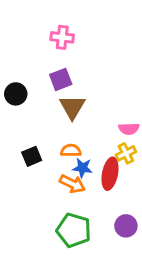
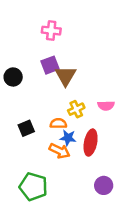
brown triangle: (72, 107) -> (66, 76), moved
yellow cross: (126, 153) -> (76, 109), moved
green pentagon: (74, 230) -> (33, 187), moved

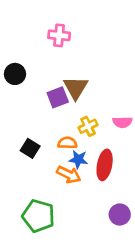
purple square: (50, 65) -> (58, 97), moved
black circle: (13, 77) -> (15, 74), moved
black square: (26, 128) -> (30, 148), turned -35

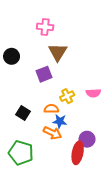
brown triangle: (76, 88) -> (58, 52), moved
red ellipse: (105, 165) -> (78, 153), moved
purple circle: (120, 215) -> (87, 139), moved
green pentagon: (38, 216) -> (21, 153), moved

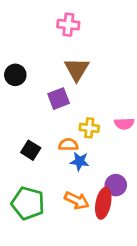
pink cross: (45, 27) -> (68, 25), moved
yellow cross: (67, 96) -> (89, 128), turned 32
orange arrow: (52, 133) -> (77, 200), moved

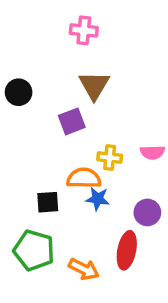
orange semicircle: (68, 145) -> (84, 178), size x1.4
black square: (31, 150) -> (48, 202), moved, turned -36
purple circle: (116, 185) -> (147, 212), moved
orange arrow: (77, 200) -> (84, 269), moved

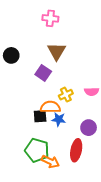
purple square: (72, 121) -> (43, 73), turned -35
yellow cross: (110, 158) -> (66, 95), turned -32
black square: (48, 202) -> (40, 116), moved
green pentagon: (34, 250) -> (37, 150), moved

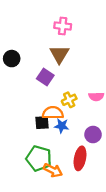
pink cross: (50, 18) -> (63, 26), moved

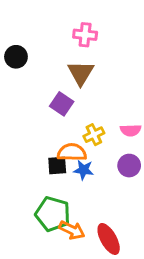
black circle: (12, 59) -> (16, 57), moved
purple circle: (93, 135) -> (129, 166), moved
red ellipse: (80, 158) -> (109, 239), moved, turned -40

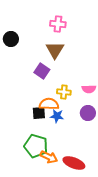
yellow cross: (94, 135) -> (64, 92), turned 32
red ellipse: (109, 239) -> (74, 163), turned -40

